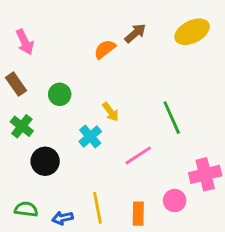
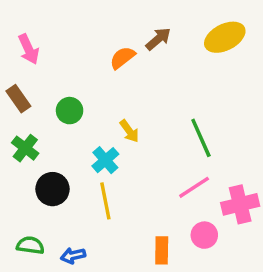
pink line: (138, 155) -> (194, 187), moved
yellow line: (97, 208) -> (105, 201), moved

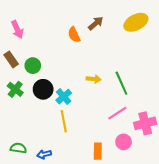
orange semicircle: (122, 58) -> (74, 35), turned -77
green circle: (70, 111) -> (33, 66), moved
yellow arrow: (129, 131) -> (94, 79), moved, turned -48
black circle: (52, 189) -> (43, 89), moved

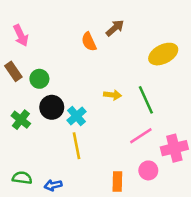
yellow ellipse: (136, 22) -> (163, 54), moved
green cross: (15, 89) -> (21, 120), moved

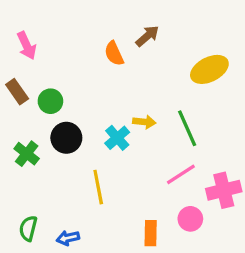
cyan cross: (77, 116) -> (117, 138), moved
green semicircle: (22, 178) -> (28, 228), turned -84

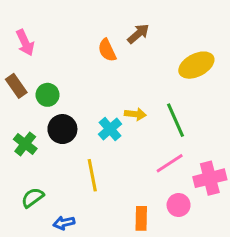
green semicircle: (28, 228) -> (33, 198), moved, turned 40

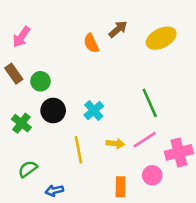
pink arrow: (25, 43) -> (21, 37), turned 60
yellow ellipse: (196, 65) -> (161, 38), moved
yellow arrow: (135, 114) -> (115, 144), moved

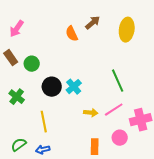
yellow ellipse: (161, 38) -> (127, 30), turned -55
black circle: (53, 111) -> (52, 87), moved
yellow line: (79, 150) -> (44, 122), moved
green semicircle: (28, 169) -> (19, 145), moved

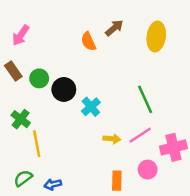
black circle: (52, 87) -> (64, 89), moved
yellow line: (44, 122) -> (37, 144), moved

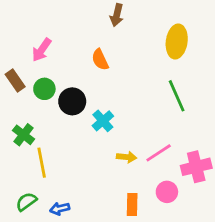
brown arrow: (114, 28) -> (117, 15), moved, turned 144
pink arrow: (21, 35) -> (42, 50), moved
orange semicircle: (88, 41) -> (100, 60), moved
green line: (145, 99) -> (177, 96), moved

